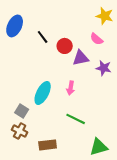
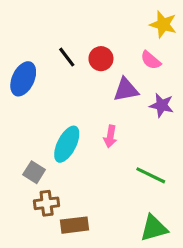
blue ellipse: (15, 26) -> (23, 79), moved
red circle: (65, 46) -> (101, 59), moved
green line: (76, 119) -> (151, 175), moved
brown cross: (20, 131) -> (47, 203), moved, turned -35

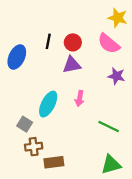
black line: (67, 57) -> (48, 41), turned 48
pink semicircle: (151, 60) -> (109, 44), size x1.5
purple triangle: (126, 90) -> (72, 65), moved

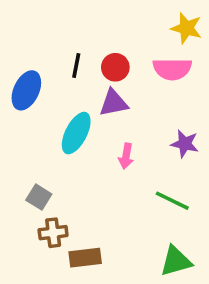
pink semicircle: (109, 44) -> (172, 69), turned -40
purple star: (116, 76) -> (185, 144), moved
cyan ellipse: (48, 104) -> (76, 133), moved

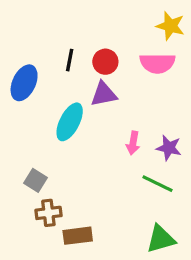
purple star: (185, 144) -> (169, 148), moved
pink arrow: (126, 156) -> (133, 143), moved

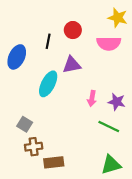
red circle: (105, 62) -> (73, 30), moved

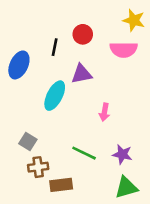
purple star: (117, 102) -> (122, 154), moved
green line: (109, 126) -> (84, 153), moved

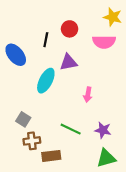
blue ellipse: (19, 65) -> (16, 55), turned -65

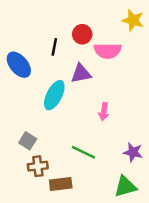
pink semicircle: (104, 42) -> (108, 51), moved
purple star: (103, 130) -> (133, 152), moved

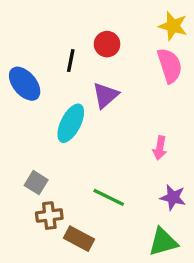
pink semicircle: (108, 51) -> (170, 66), moved, turned -108
purple triangle: (81, 74) -> (105, 95), turned -30
pink arrow: (104, 112) -> (160, 148), moved
brown rectangle: (61, 184) -> (79, 239), turned 35

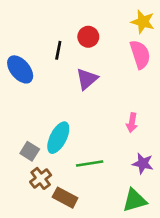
cyan ellipse: (71, 123) -> (58, 138), moved
green line: (109, 197) -> (90, 163), turned -35
brown cross: (49, 216) -> (41, 178), turned -30

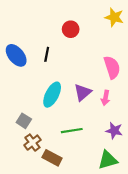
black line: (58, 50) -> (47, 54), moved
pink semicircle: (140, 54) -> (112, 67), moved
purple triangle: (87, 79) -> (83, 92), moved
cyan ellipse: (58, 138) -> (52, 95), moved

